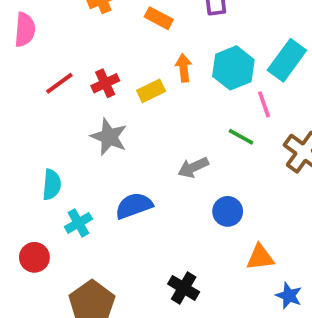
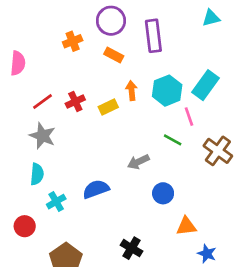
gray star: (109, 137) -> (42, 136), moved

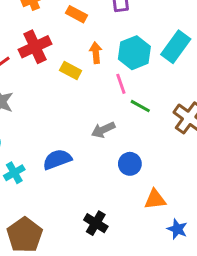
red cross: (75, 102) -> (35, 47), moved, size x1.5
yellow rectangle: (108, 107) -> (71, 70), turned 54
pink line: (189, 117) -> (121, 84), moved

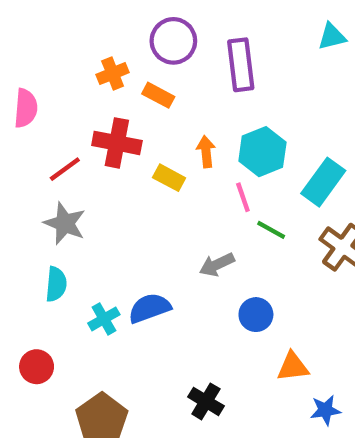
orange rectangle: (77, 14) -> (158, 95), moved
red cross: (35, 47) -> (117, 143), turned 36
cyan rectangle: (176, 47) -> (323, 182), moved
cyan cross: (14, 173) -> (104, 319), moved
blue star: (177, 229) -> (325, 410), turned -30

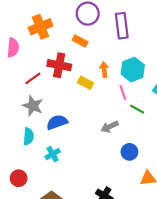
orange cross: (113, 73) -> (41, 27), moved, size x1.5
blue semicircle: (150, 308) -> (57, 122), moved

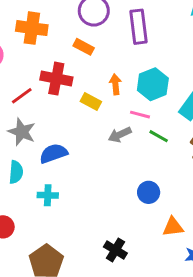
orange cross: (41, 27) -> (32, 28), turned 30
pink line: (123, 93) -> (140, 115), turned -56
gray arrow: (110, 127) -> (120, 135), moved
cyan cross: (53, 154) -> (48, 195), turned 32

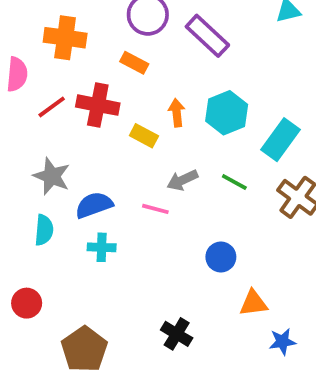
purple rectangle: (138, 27) -> (207, 36), turned -40
red line: (22, 96) -> (52, 107), moved
pink line: (140, 115) -> (155, 209), moved
cyan cross: (48, 195) -> (102, 247), moved

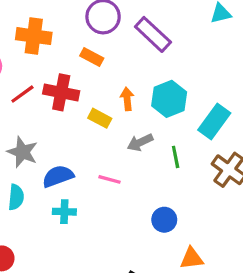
gray arrow: (182, 180) -> (140, 142), moved
green line: (234, 182) -> (176, 157), turned 50

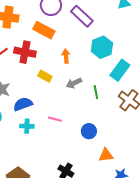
orange rectangle: (92, 57) -> (44, 30), size x1.5
cyan hexagon: (169, 99) -> (102, 47), moved
yellow rectangle: (100, 118) -> (45, 76), moved
pink line: (109, 179) -> (55, 119), moved

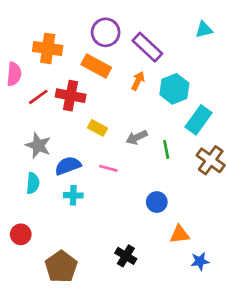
orange arrow: (66, 56) -> (138, 81), moved, turned 32
pink line: (55, 119) -> (108, 168), moved

